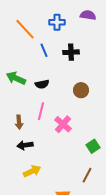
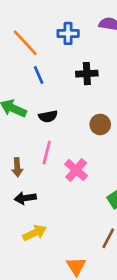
blue line: (44, 50) -> (39, 75), moved

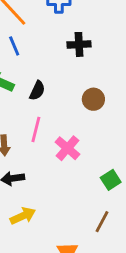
blue line: (39, 75) -> (14, 46), moved
black semicircle: (48, 116) -> (37, 91), turned -54

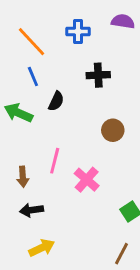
black semicircle: (37, 91) -> (56, 101), moved

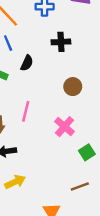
pink cross: (87, 180) -> (65, 127), moved
brown line: (121, 254) -> (80, 187), turned 42

